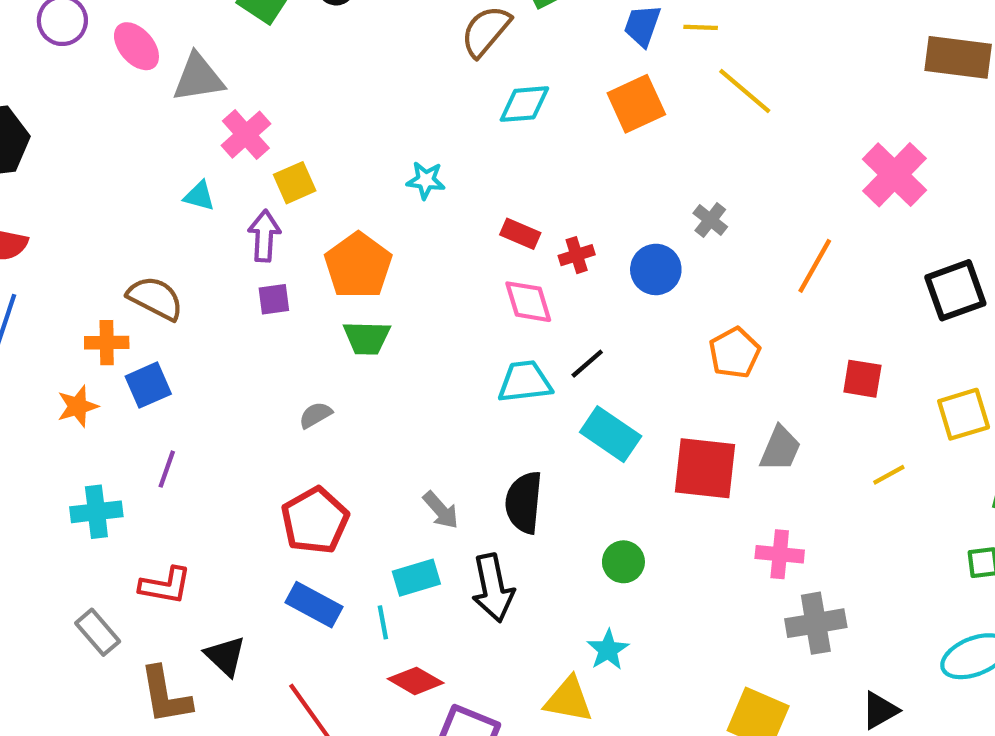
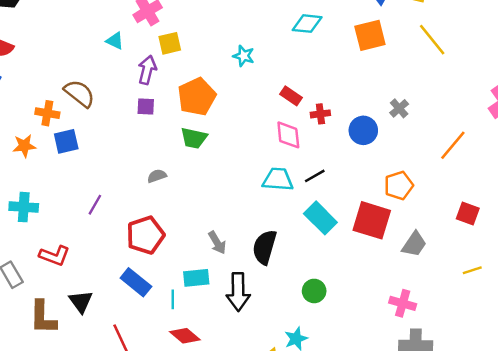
red square: (705, 468) -> (372, 220), moved
purple line: (167, 469) -> (95, 205), moved

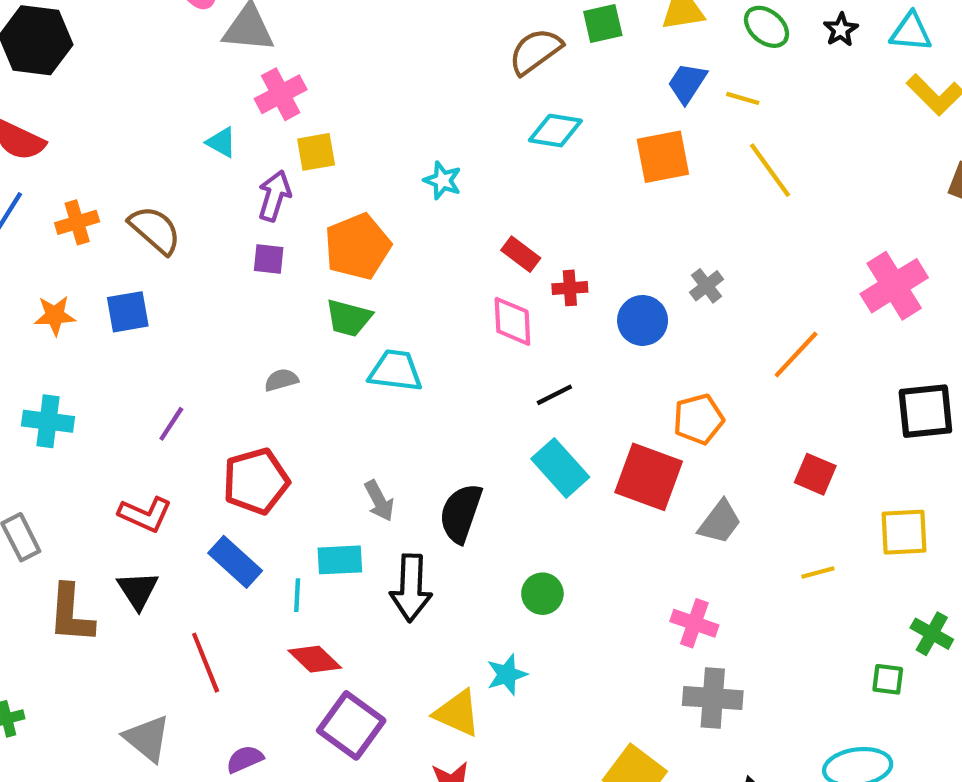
orange cross: (47, 113) -> (77, 222), moved, turned -30
cyan trapezoid: (278, 179) -> (395, 371), moved
red L-shape: (55, 256) -> (145, 514), moved

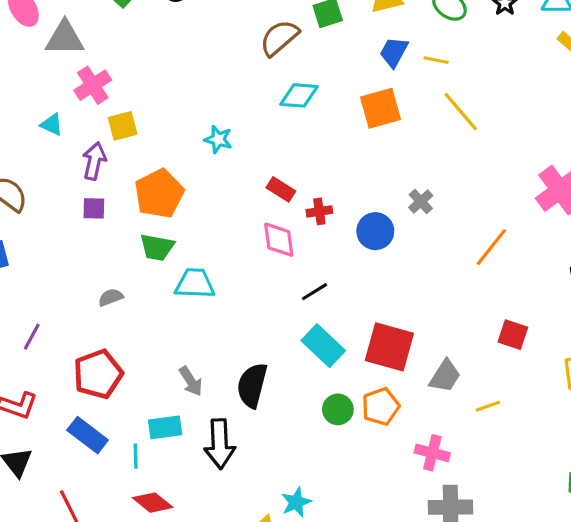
orange pentagon: (698, 419) -> (381, 406), moved
yellow line: (818, 573) -> (488, 406), moved
green circle: (542, 594) -> (338, 409), moved

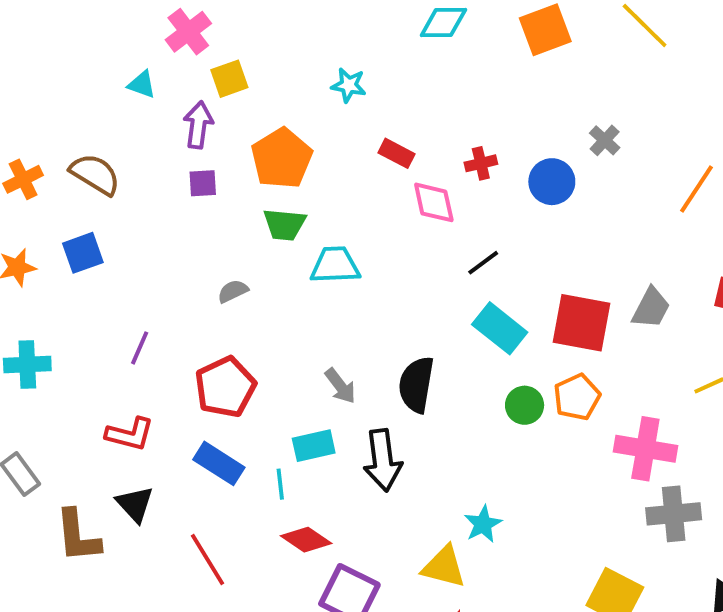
red rectangle: (281, 189) -> (397, 153), moved
gray trapezoid: (445, 376) -> (651, 308), moved
pink cross: (432, 453) -> (645, 449), size x1.4

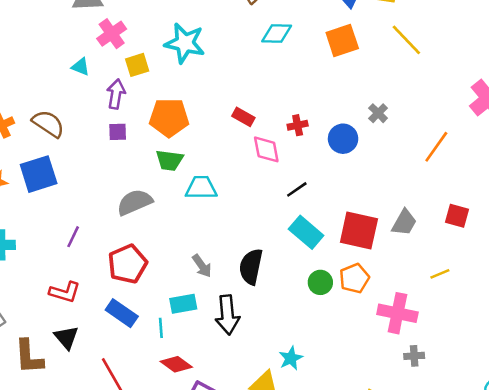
cyan star: (349, 85) -> (185, 43), moved, size x1.8
orange pentagon: (282, 158) -> (169, 118), turned 30
blue square: (83, 253) -> (39, 174), size x1.4
gray semicircle: (233, 291) -> (135, 202), size x1.8
gray cross: (674, 514) -> (414, 356), size x0.6

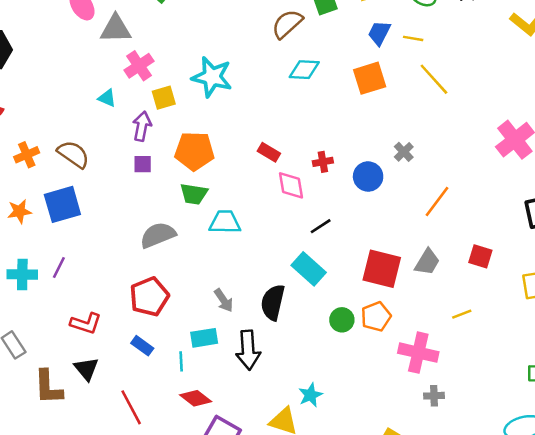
orange line: (436, 147) -> (437, 202), moved
cyan rectangle: (306, 232) -> (309, 269), moved
purple line: (73, 237) -> (59, 267), moved
blue rectangle: (122, 313) -> (142, 346), size x0.7

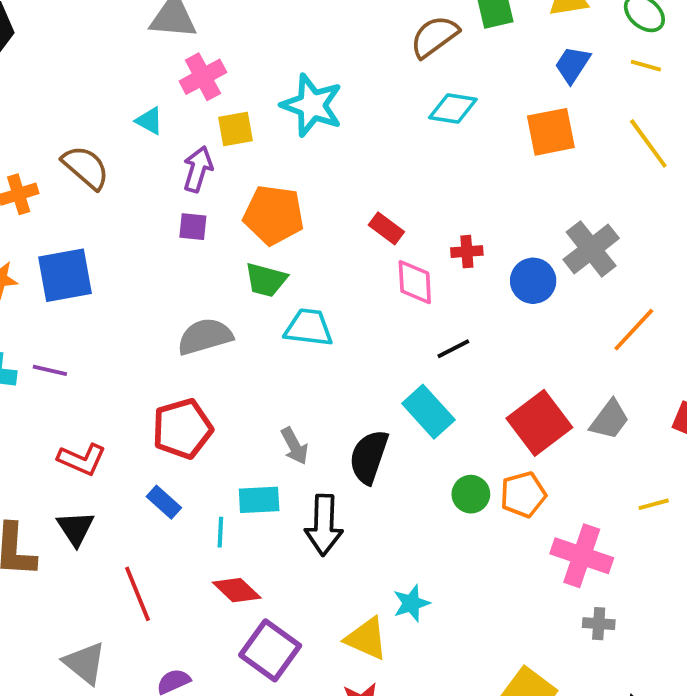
yellow line: (413, 38) -> (646, 66), moved
gray cross: (404, 152) -> (591, 249), size x1.8
brown semicircle: (73, 154) -> (86, 167), moved
purple line: (59, 267) -> (50, 370), turned 70
red square: (382, 269) -> (539, 423), turned 33

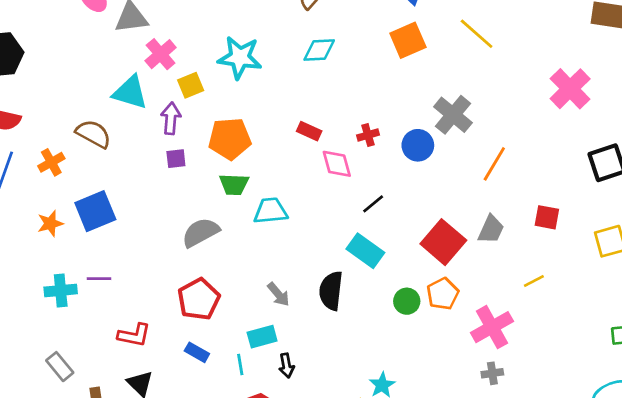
cyan diamond: (453, 108) -> (319, 50), moved
cyan triangle: (149, 121) -> (130, 92), size x1.8
black arrow: (324, 525) -> (286, 366), moved, size x0.6
pink cross: (582, 556) -> (492, 327), turned -36
gray cross: (599, 624) -> (492, 373), moved

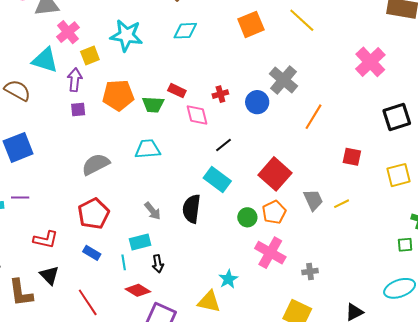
green trapezoid: (234, 184) -> (153, 105), moved
gray trapezoid: (491, 229) -> (313, 200), moved, turned -50
pink cross: (492, 327) -> (270, 253), moved, turned -32

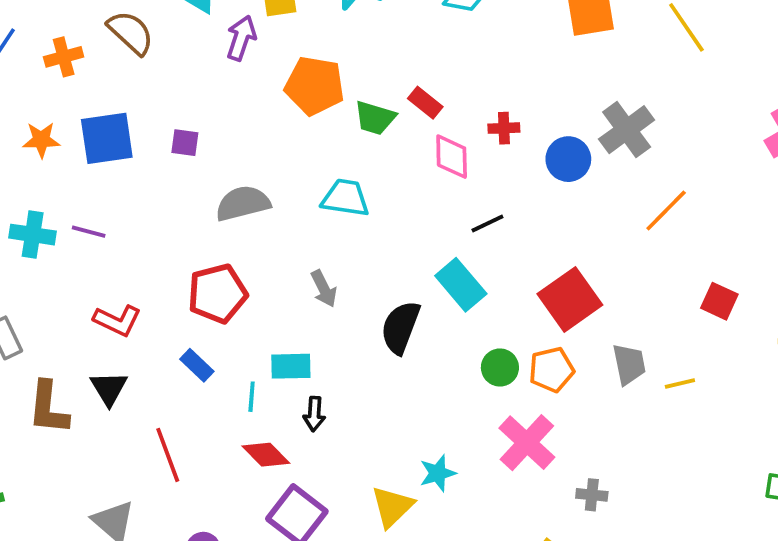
purple square: (78, 110) -> (185, 143), moved
gray arrow: (153, 211) -> (324, 289), moved
yellow triangle: (209, 302) -> (392, 507), turned 50

